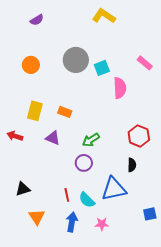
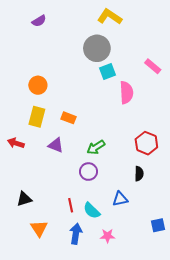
gray circle: (76, 60) -> (97, 48), moved
orange circle: (31, 65) -> (38, 85), moved
blue triangle: (114, 189) -> (120, 199), size x0.6

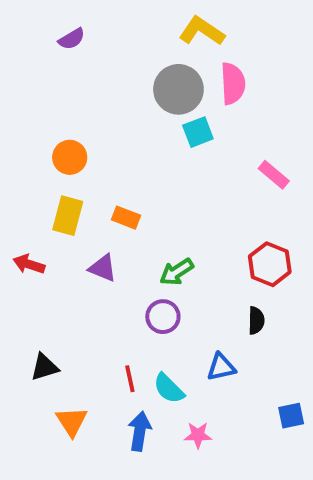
pink rectangle: (153, 66) -> (274, 175), moved
pink semicircle: (126, 93) -> (233, 84), moved

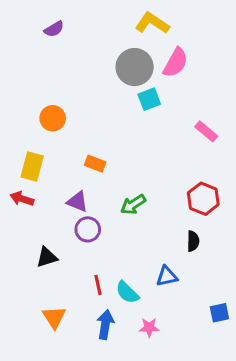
pink semicircle: (233, 84) -> (176, 63), turned 32
yellow rectangle: (68, 216) -> (32, 167), moved
purple circle: (163, 317) -> (88, 229), moved
black triangle: (44, 367) -> (47, 257), moved

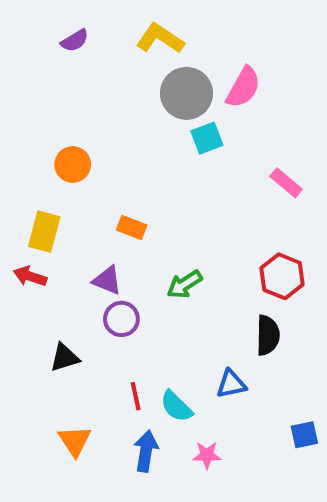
yellow L-shape: (152, 23) -> (160, 38), moved
black semicircle: (193, 241) -> (268, 335), size x1.4

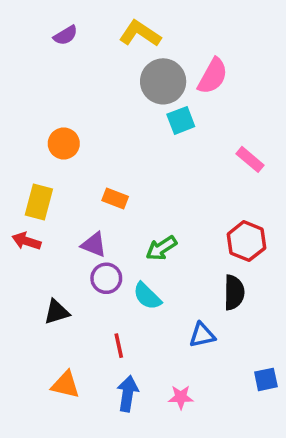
cyan semicircle: (176, 406) -> (147, 296), moved
orange triangle: (75, 441) -> (66, 385), turned -44

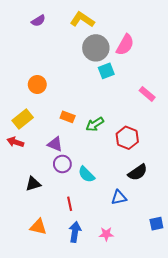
yellow rectangle: (39, 202) -> (23, 119), turned 36
red hexagon: (246, 241) -> (127, 138), moved
green arrow: (161, 248) -> (95, 124), moved
black semicircle: (234, 293) -> (138, 172), turned 54

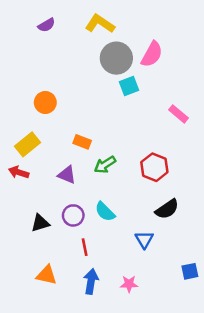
green arrow: (95, 124) -> (105, 165), moved
purple circle: (62, 164) -> (73, 215), moved
blue triangle: (119, 197) -> (144, 240), turned -49

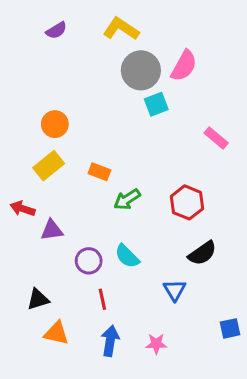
yellow rectangle: (28, 144) -> (49, 166), moved
purple triangle: (67, 175) -> (52, 230), moved, turned -30
black triangle: (40, 223) -> (38, 299), moved

